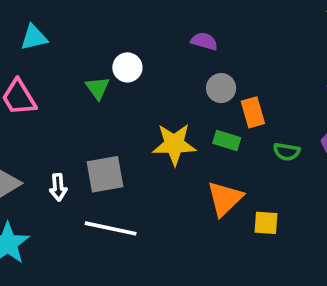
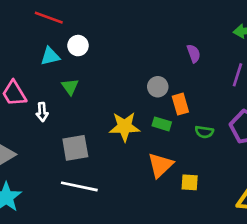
cyan triangle: (34, 37) -> (50, 56), moved
purple semicircle: (204, 41) -> (194, 54), moved, turned 54
white circle: (127, 67) -> (78, 46), moved
white arrow: (58, 187) -> (42, 112), moved

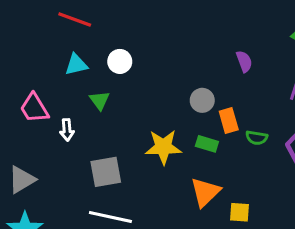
white circle: (78, 46) -> (120, 61), moved
green semicircle: (204, 132) -> (257, 138), moved

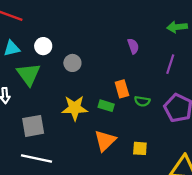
green triangle: (100, 100) -> (29, 74), size x1.6
gray circle: (202, 100) -> (72, 63), moved
yellow square: (240, 212) -> (140, 148), moved

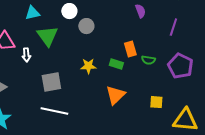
white circle: (43, 46) -> (69, 11), moved
yellow star: (75, 108) -> (88, 66), size x0.7
yellow square: (140, 148) -> (156, 102), moved

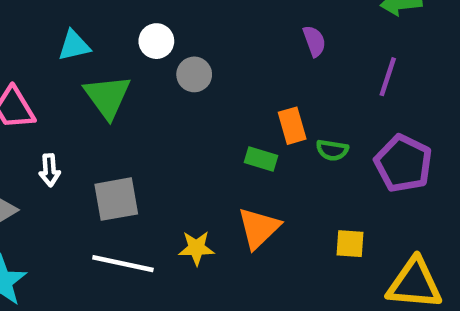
white arrow: (26, 55) -> (50, 170), moved
yellow star: (88, 66) -> (196, 248), moved

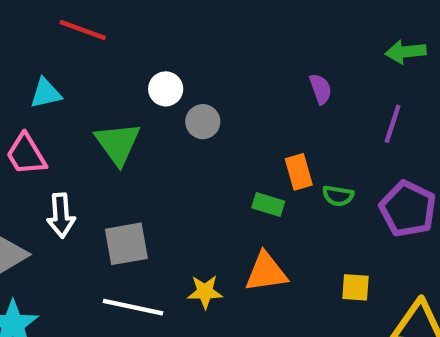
cyan triangle: (74, 46) -> (46, 93), moved
white arrow: (50, 170) -> (61, 215), size x1.4
orange triangle: (259, 228) -> (266, 272), turned 36

